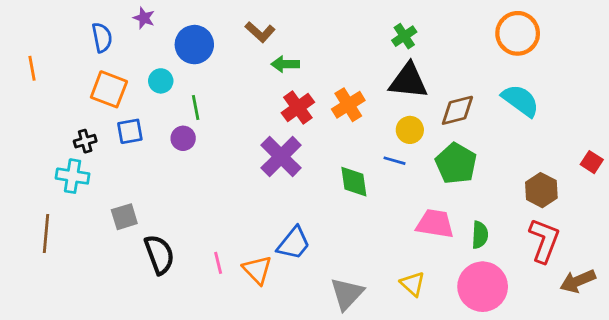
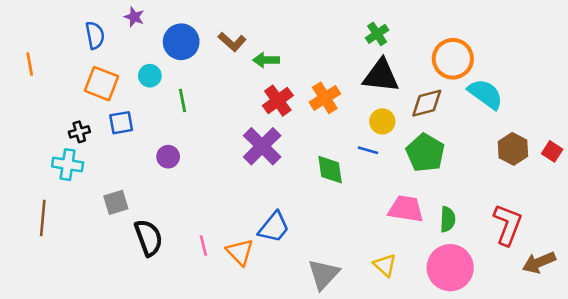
brown L-shape: (260, 32) -> (232, 42), moved
orange circle: (518, 33) -> (453, 59), moved
purple circle: (183, 138) -> (168, 157), moved
brown hexagon: (541, 190) -> (513, 149), moved

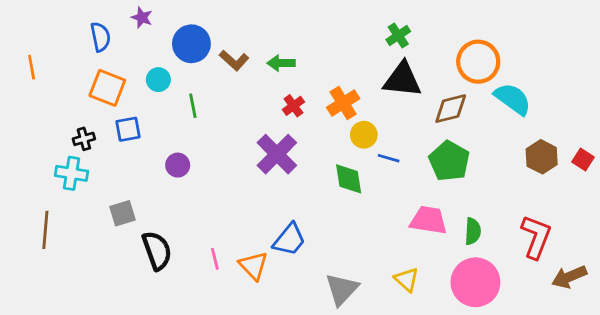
brown L-shape: (232, 42) -> (234, 60), moved
red cross: (278, 101) -> (293, 106), size x0.7
yellow circle: (382, 121) -> (364, 135), moved

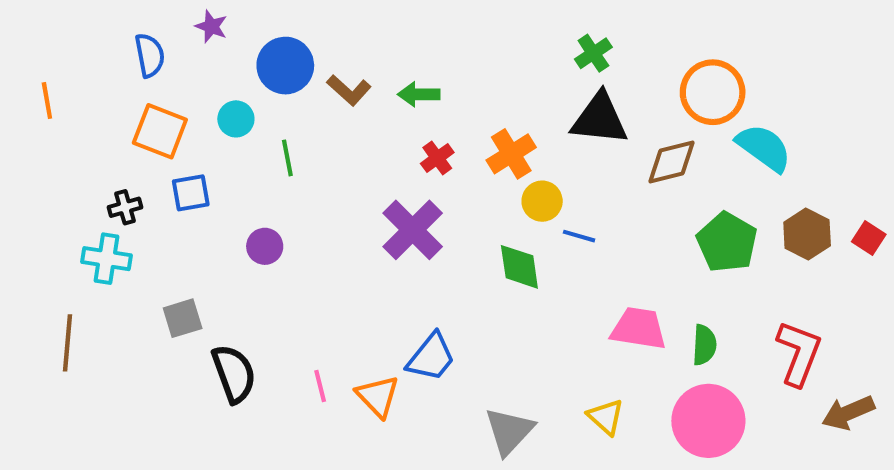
green pentagon: (449, 161) -> (727, 242), moved

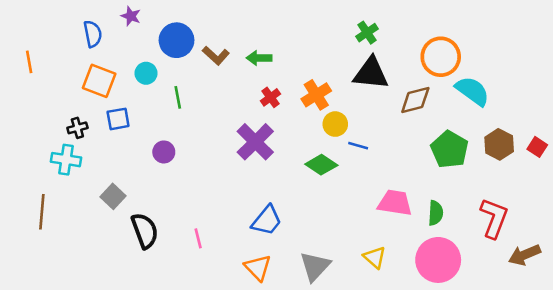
green diamond: (519, 267) -> (321, 165), turned -48
gray square: (183, 318) -> (113, 196), turned -30
orange triangle: (378, 396) -> (258, 268), moved

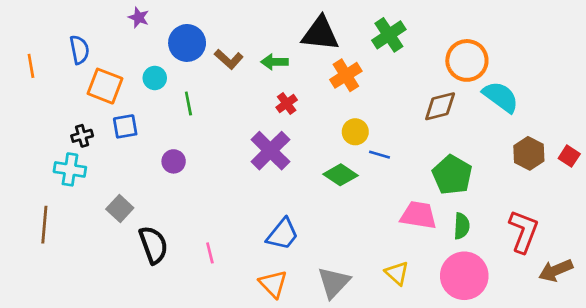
green cross: (367, 33) -> (389, 35), size x1.4
blue semicircle: (93, 34) -> (79, 50), moved
black triangle: (371, 73) -> (320, 34), moved
orange cross: (316, 95) -> (346, 75), moved
green pentagon: (450, 149) -> (452, 175), moved

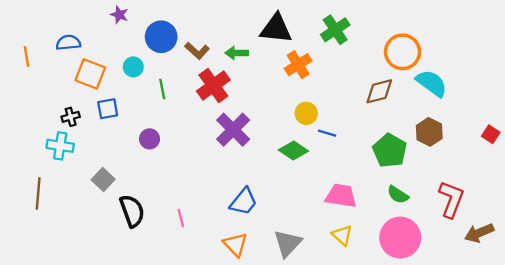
blue semicircle: (79, 50) -> (68, 43), turned -85
red cross: (287, 104) -> (213, 85), moved, size x1.8
brown hexagon: (529, 153) -> (429, 132), moved
pink trapezoid: (419, 215) -> (341, 196), moved
green semicircle: (462, 226) -> (398, 195), turned 120

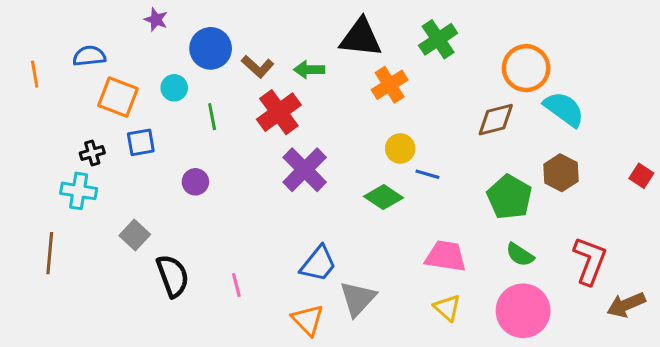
gray triangle: (288, 243) -> (358, 299), moved

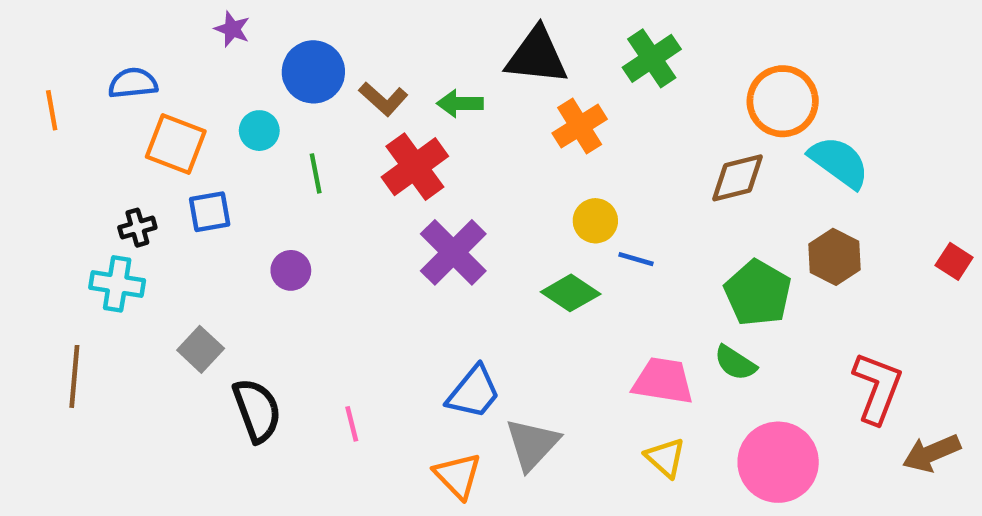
green semicircle: (520, 255) -> (735, 363), moved

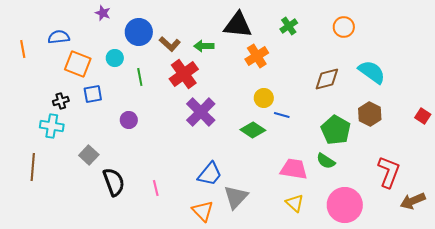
green cross: (652, 58) -> (289, 26), size x0.7
orange circle: (783, 101) -> (344, 27), moved, size x0.7

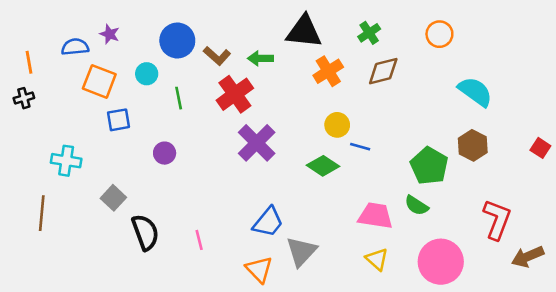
purple star: (103, 13) -> (110, 34), moved
brown diamond: (327, 79) -> (383, 71), moved
black cross: (61, 101) -> (24, 98), moved

